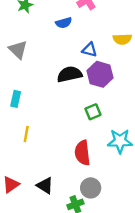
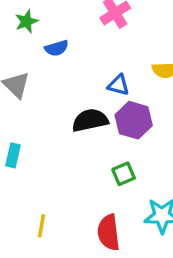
blue semicircle: (64, 23) -> (57, 48), moved
yellow line: (26, 134) -> (41, 226), moved

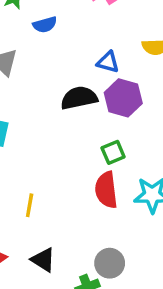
red semicircle: (108, 232) -> (106, 190), moved

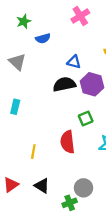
blue triangle: (108, 62) -> (74, 62), moved
red semicircle: (106, 190) -> (67, 142), moved

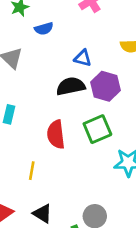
green square: (86, 118) -> (97, 129), size x1.5
red semicircle: (67, 142) -> (56, 134), moved

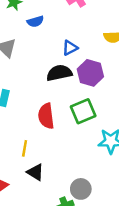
blue triangle: (83, 58) -> (70, 48), turned -42
black triangle: (43, 214) -> (35, 172), moved

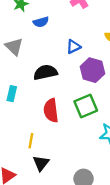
black semicircle: (59, 73) -> (45, 72), moved
black triangle: (35, 172) -> (41, 163), turned 36

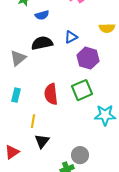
gray triangle: (14, 47) -> (18, 58), moved, turned 36
black semicircle: (45, 72) -> (42, 43), moved
cyan rectangle: (12, 94) -> (16, 95), moved

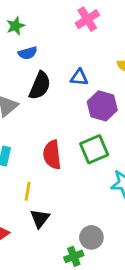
blue semicircle: (42, 15) -> (28, 53), moved
blue triangle: (71, 37) -> (79, 77), turned 32
black semicircle: (42, 43) -> (40, 86), turned 125

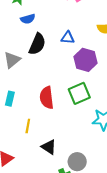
black triangle: (40, 218) -> (49, 147), moved, turned -35

